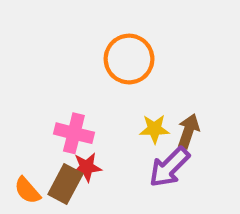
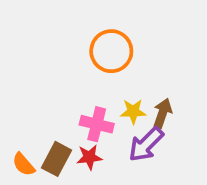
pink cross: (74, 133) -> (97, 124), moved
red star: (87, 167) -> (89, 157), moved

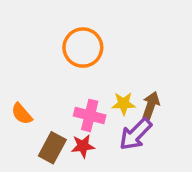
orange circle: (111, 51) -> (83, 48), moved
orange semicircle: (24, 164) -> (22, 114), moved

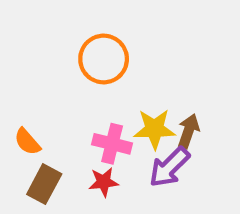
yellow star: (124, 104) -> (154, 129), size x1.4
brown rectangle: (52, 148) -> (44, 184), moved

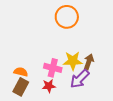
orange circle: (104, 59) -> (67, 17), moved
orange semicircle: (27, 142) -> (21, 72), moved, turned 144

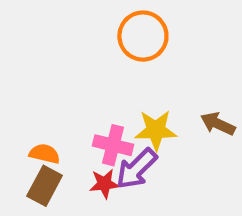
brown arrow: (89, 62) -> (218, 124), moved, turned -84
purple arrow: (80, 79) -> (137, 169), moved

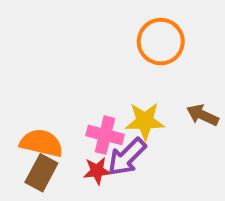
orange circle: (143, 36) -> (161, 42), moved
orange semicircle: (45, 154) -> (41, 143), size x1.5

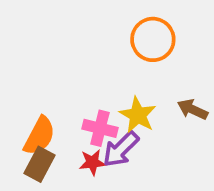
yellow star: (145, 121) -> (138, 115), turned 30
orange semicircle: (41, 143) -> (39, 136), turned 105

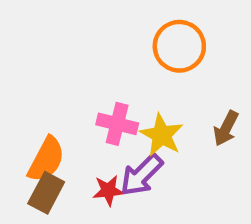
brown arrow: (193, 109) -> (226, 128), turned -88
pink cross: (100, 128) -> (117, 124), moved

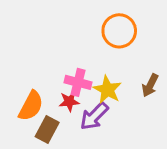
red star: (108, 190) -> (69, 102), moved
brown rectangle: (46, 193) -> (47, 129), moved

